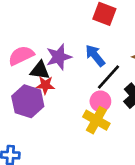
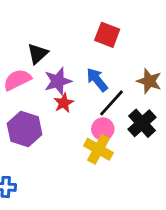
black triangle: (40, 70) -> (38, 54), moved, turned -50
red star: (45, 85) -> (64, 103), moved, turned -30

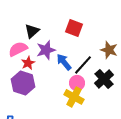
red square: (107, 35) -> (74, 28), moved
blue arrow: (97, 80) -> (64, 62), moved
red star: (64, 103) -> (28, 63), moved

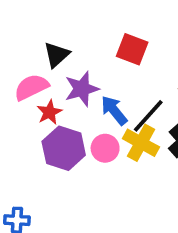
purple hexagon: (23, 83) -> (64, 148), moved
pink circle: (77, 83) -> (105, 148), moved
yellow cross: (74, 97) -> (141, 143), moved

